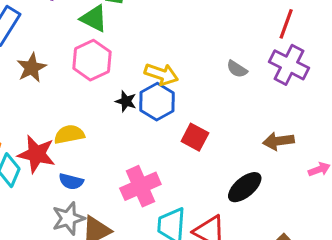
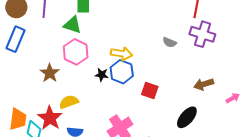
brown star: (32, 68) -> (50, 73), moved
red star: (37, 154) -> (50, 118), turned 30

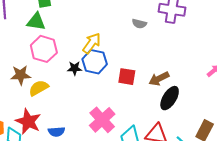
yellow arrow: (122, 54) -> (92, 43), turned -55
brown star: (50, 73) -> (21, 75), turned -30
brown arrow: (204, 84) -> (159, 79), moved
yellow semicircle: (69, 102) -> (39, 88), moved

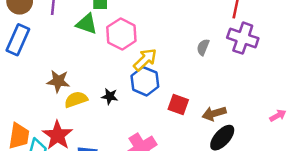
gray semicircle: (139, 24) -> (203, 47), turned 88
pink hexagon: (44, 49) -> (121, 34), moved
black star: (75, 68) -> (110, 96), moved

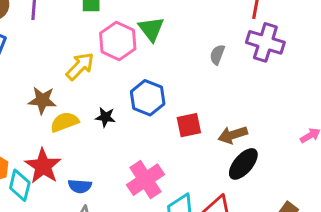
green triangle: (87, 24) -> (151, 29), moved, turned 35
yellow arrow: (145, 60) -> (80, 66), moved
red square: (178, 105) -> (189, 125), turned -30

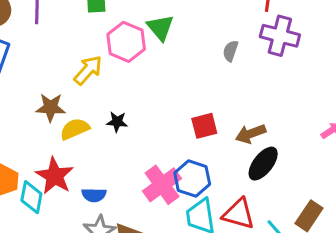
blue hexagon: (148, 98) -> (192, 178), moved

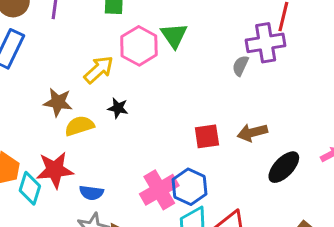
purple cross: (280, 36) -> (266, 43), moved, turned -30
black star: (117, 122) -> (118, 108), moved
brown arrow: (251, 134) -> (252, 133), moved
black ellipse: (263, 164) -> (284, 167), moved
red star: (55, 176) -> (55, 170), turned 30

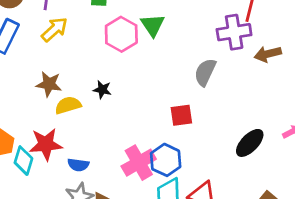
gray semicircle: (240, 66) -> (205, 72), moved, size x1.5
yellow arrow: (99, 70) -> (54, 29), moved
brown arrow: (252, 133) -> (268, 54), moved

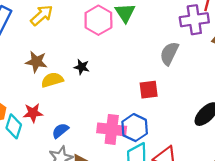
red star: (46, 144) -> (33, 113), size x0.7
pink cross: (139, 163) -> (112, 129), turned 36
blue semicircle: (78, 165) -> (60, 131), turned 132

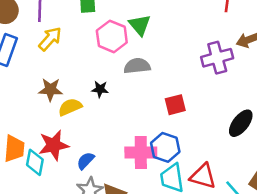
purple cross: (194, 20) -> (217, 58), moved
gray semicircle: (169, 53) -> (137, 66), moved, turned 65
red star: (33, 113) -> (54, 145), size x1.4

